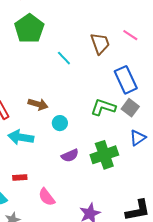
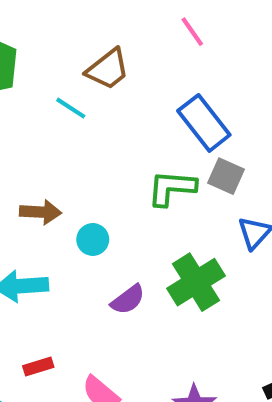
pink line: (130, 35) -> (192, 32), turned 35
brown trapezoid: (100, 43) -> (108, 69), moved, turned 85

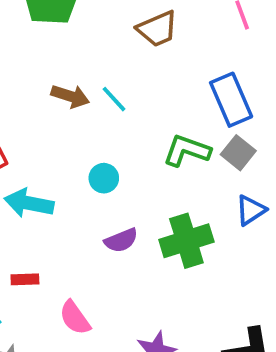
cyan line: (71, 108) -> (114, 99), moved
brown arrow: (41, 212) -> (70, 96), moved

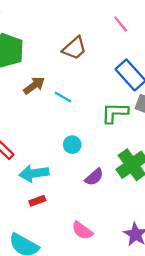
brown arrow: (70, 96) -> (34, 86), moved, turned -35
red rectangle: (25, 279) -> (37, 201), moved

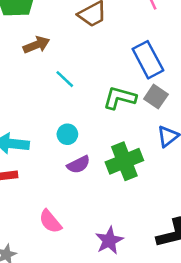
cyan line: (63, 97) -> (65, 79), moved
cyan circle: (72, 145) -> (67, 134), moved

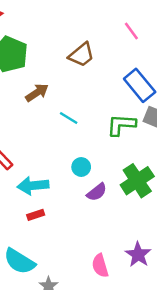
pink semicircle: (50, 221) -> (100, 266), moved, turned 35

